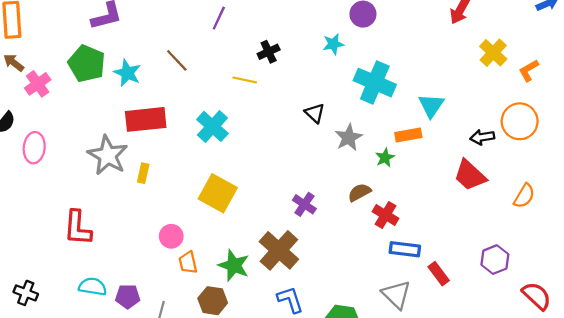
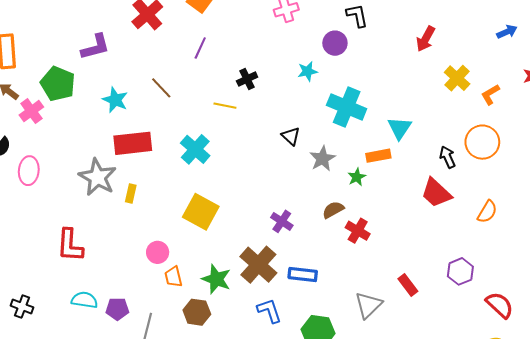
green pentagon: (87, 64) -> (58, 84), moved
black arrow: (482, 137) -> (448, 157), turned 75
blue rectangle: (405, 249) -> (303, 275), moved
gray triangle: (396, 295) -> (368, 305), turned 32

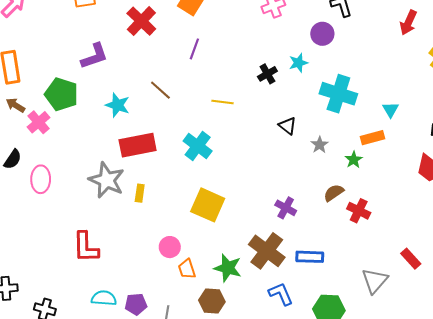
black cross: (247, 79) -> (267, 74), moved
cyan triangle: (399, 128) -> (391, 110), size x0.7
gray star: (323, 159) -> (320, 145), size x0.7

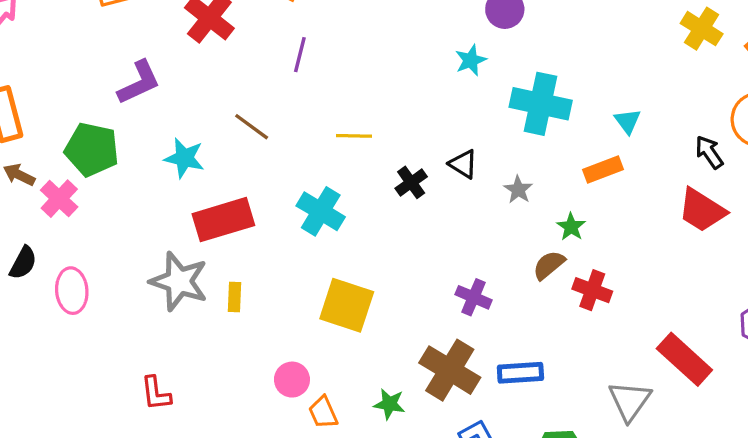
black cross: (267, 74) -> (411, 182), moved
green star: (354, 160) -> (571, 227), moved
red L-shape: (86, 247) -> (156, 393), size x0.7
red rectangle: (411, 259) -> (684, 359), size x1.6
green star: (228, 268) -> (389, 404), size x0.7

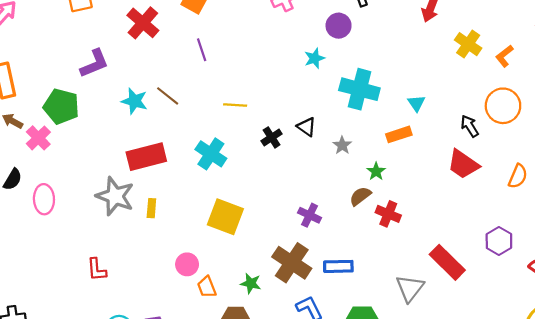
purple line: (300, 55) -> (202, 50), turned -35
cyan star: (184, 158) -> (134, 101), moved

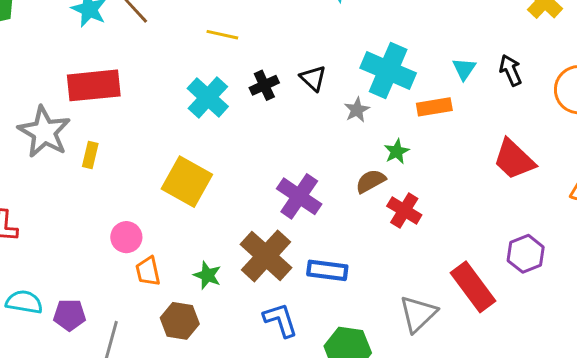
cyan cross: (359, 89) -> (388, 70), moved
black arrow: (470, 126) -> (511, 70), moved
cyan cross: (211, 154) -> (208, 97), moved
purple cross: (309, 215) -> (299, 196), size x1.4
purple hexagon: (499, 241) -> (526, 254), moved

